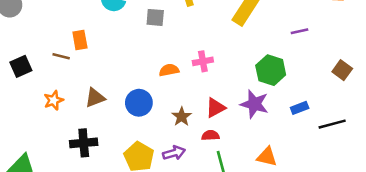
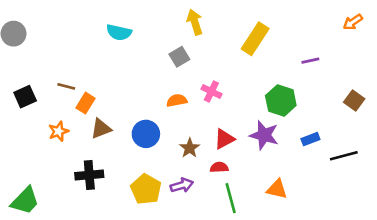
gray square: (155, 17) -> (179, 57), moved, turned -36
orange rectangle: (80, 40) -> (85, 103), moved, turned 42
pink cross: (203, 61) -> (211, 91), turned 36

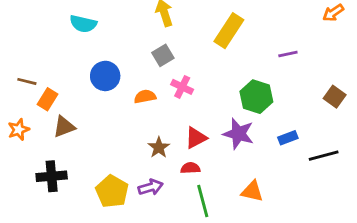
gray square: (179, 57) -> (163, 55), moved
blue circle: (146, 134) -> (105, 76), moved

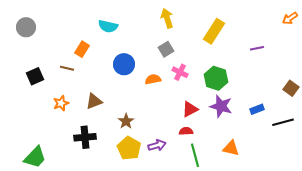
green hexagon: (256, 97) -> (216, 78), moved
brown square: (335, 97) -> (291, 88), moved
orange rectangle: (47, 99) -> (82, 49), moved
brown star: (159, 147) -> (126, 121), moved

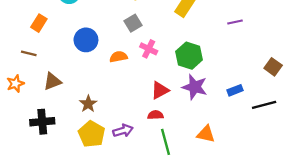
brown line: (67, 68) -> (29, 53), moved

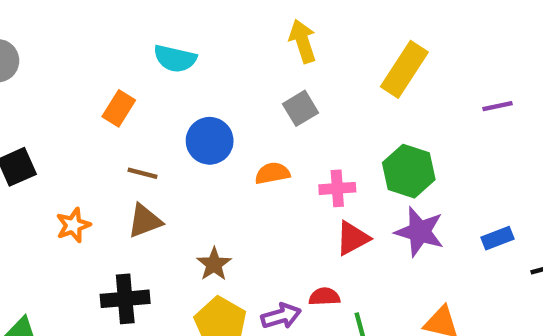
pink cross: (149, 49) -> (337, 188), moved, turned -30
brown line: (29, 53) -> (143, 173), moved
red semicircle: (155, 115) -> (324, 297), moved

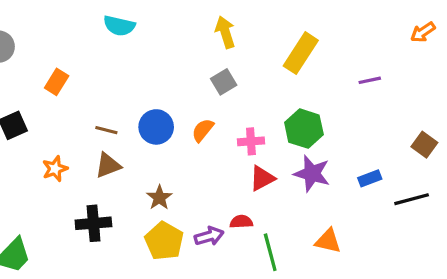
cyan semicircle: (175, 59) -> (119, 26), moved
orange rectangle: (119, 108) -> (57, 82), moved
blue circle: (210, 141) -> (156, 127), moved
orange semicircle: (272, 173) -> (203, 130), turned -40

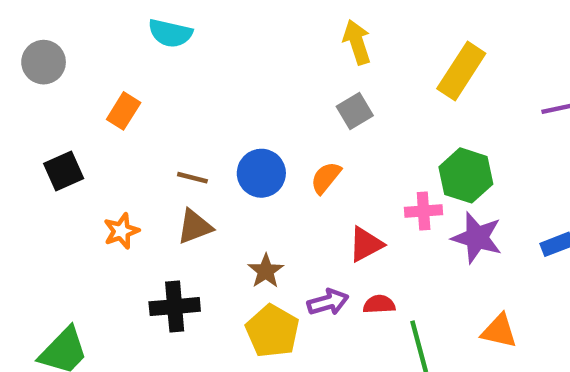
cyan semicircle: (119, 26) -> (170, 33), moved
pink cross: (251, 141) -> (424, 211), moved
red triangle: (262, 178) -> (366, 244), moved
purple arrow: (209, 236) -> (328, 302), moved

